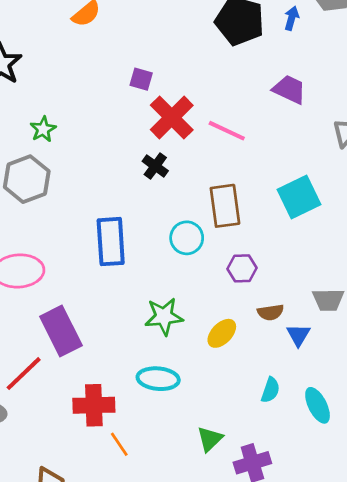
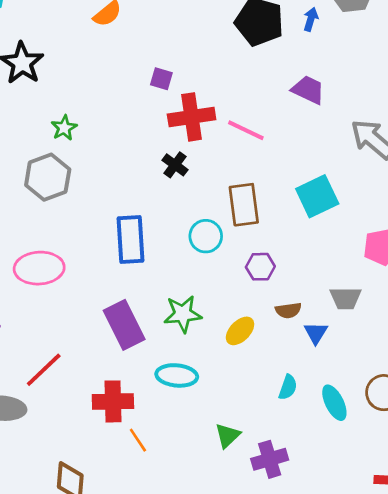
red cross: (172, 118) -> (192, 117), turned 36
purple rectangle: (61, 331) -> (124, 325), moved

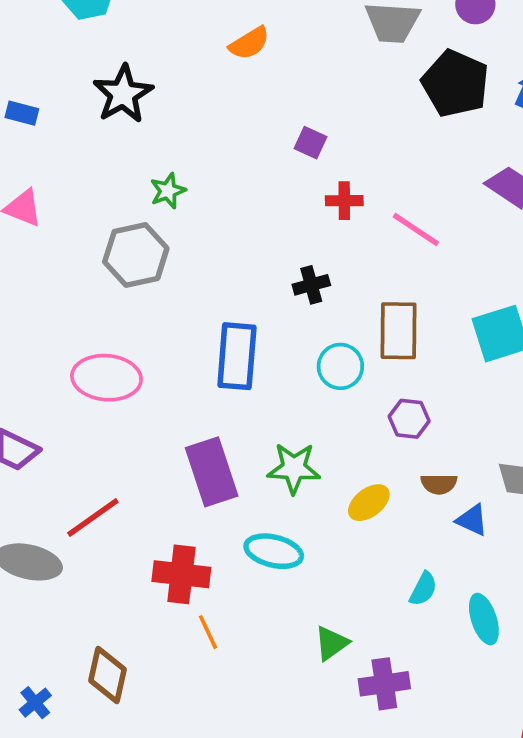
red cross: (192, 117) -> (344, 201), size x0.6
black cross: (175, 165) -> (311, 285), moved, turned 30
blue triangle: (316, 333) -> (472, 520), turned -45

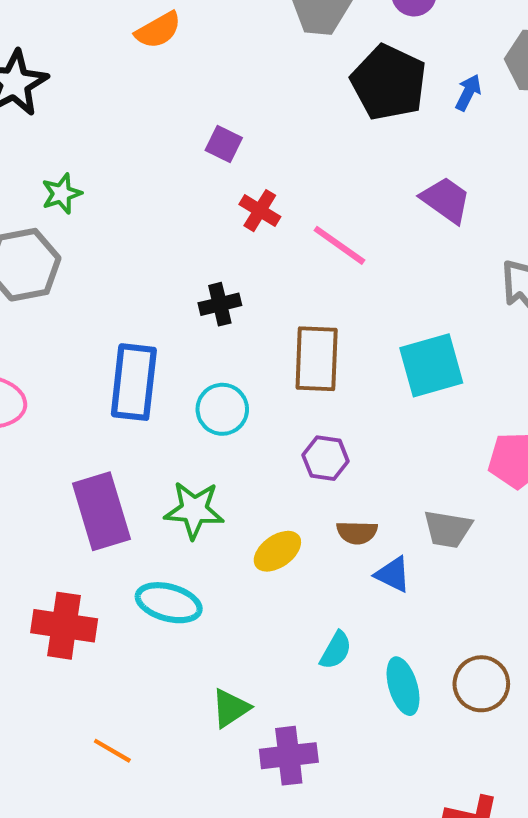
red cross: (344, 201) -> (260, 211), turned 30
cyan circle: (340, 366) -> (222, 409), moved
orange line: (208, 632) -> (112, 751), moved, turned -36

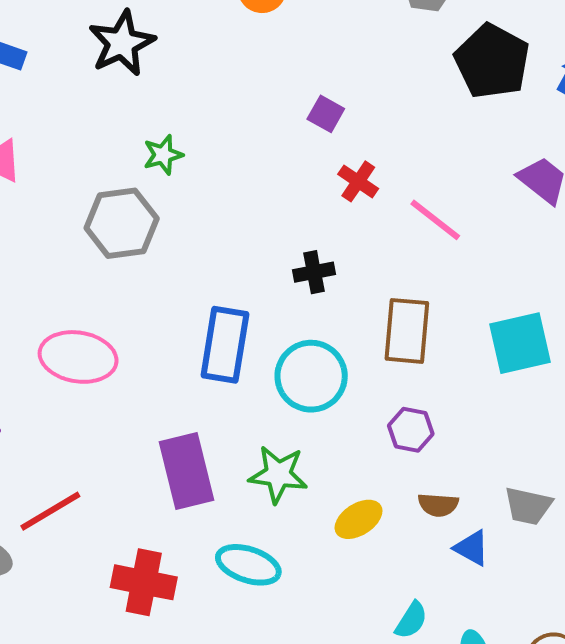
cyan circle: (222, 409) -> (311, 376), size x1.4

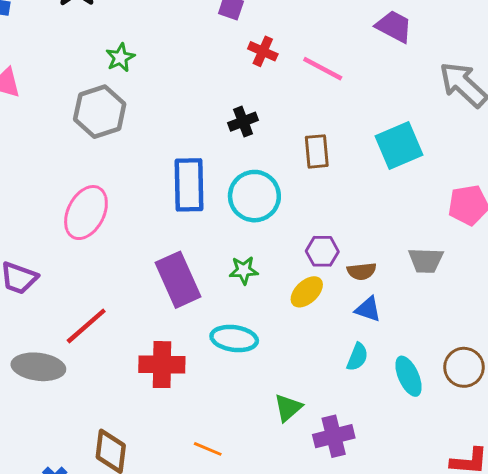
brown rectangle: (407, 331) -> (317, 151), size x0.7
pink ellipse: (78, 357) -> (86, 213), turned -62
purple hexagon: (411, 430) -> (322, 251), moved
green star: (278, 474) -> (244, 270), size x0.7
blue triangle: (472, 548) -> (368, 309), moved

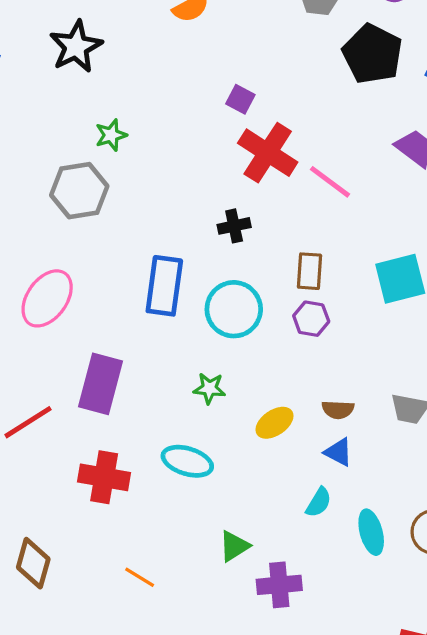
red cross: (263, 51) -> (268, 153), size x1.8
purple hexagon: (322, 251) -> (311, 319), moved
purple rectangle: (178, 280) -> (100, 384), moved, turned 30

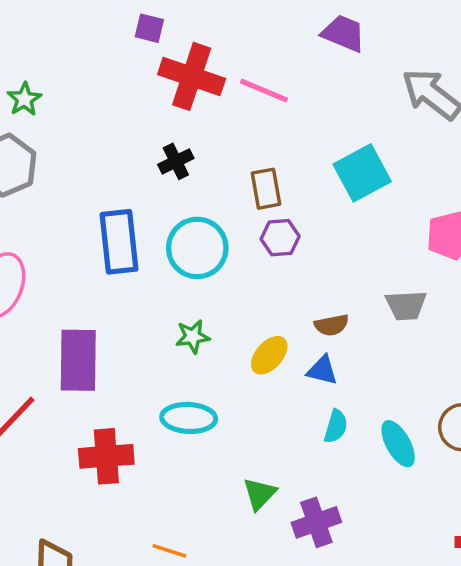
blue triangle: (338, 452) -> (322, 370), moved

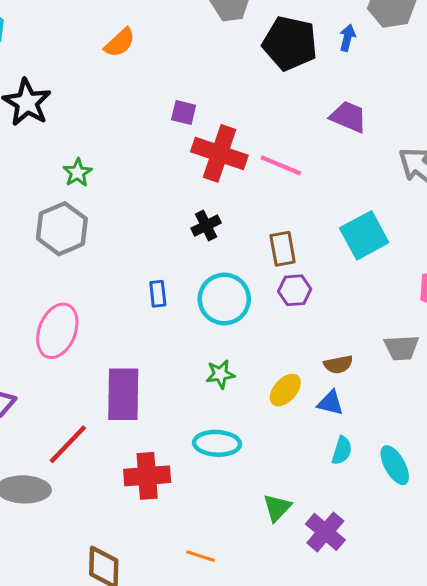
blue rectangle: (119, 242) -> (158, 294), size x0.5
purple cross: (316, 522) -> (325, 532), turned -30

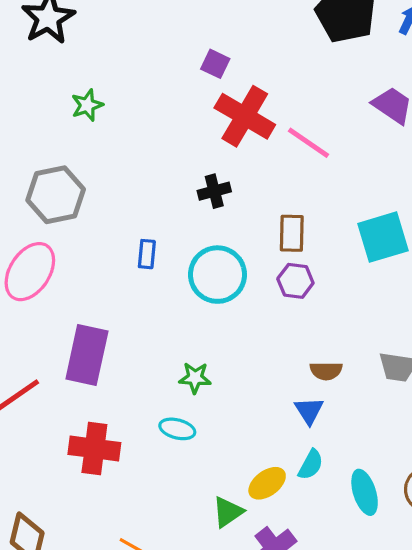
gray hexagon: (62, 229) -> (56, 195), moved
green star: (220, 374) -> (195, 378), moved
yellow ellipse: (285, 390) -> (267, 483), moved
blue triangle: (330, 403) -> (309, 411), turned 32
cyan ellipse: (217, 443) -> (177, 429), size x0.7

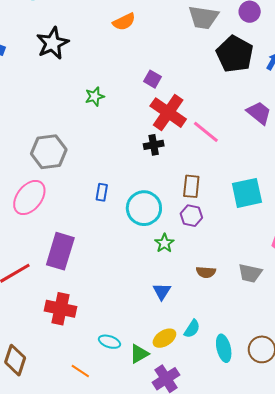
green star: (87, 105) -> (95, 96), moved
black cross: (214, 191) -> (154, 145), moved
green star: (195, 378) -> (164, 243), moved, turned 30
blue triangle: (309, 411) -> (162, 291), moved
cyan ellipse: (177, 429) -> (110, 342), moved

